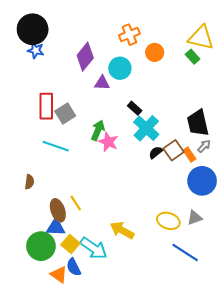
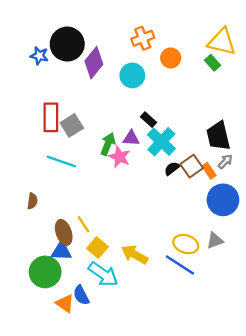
black circle: (33, 29) -> (67, 44), moved
purple triangle: (102, 83) -> (131, 138), moved
yellow square: (70, 244) -> (97, 248), moved
blue line: (185, 252) -> (180, 265), moved

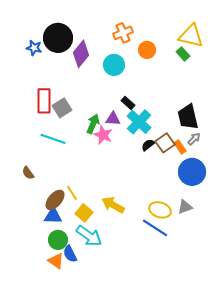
brown semicircle: (32, 201) -> (28, 173), turned 136
brown ellipse: (64, 232) -> (55, 200), turned 60
yellow arrow: (135, 255) -> (113, 205), moved
green circle: (45, 272) -> (58, 240), moved, size x0.7

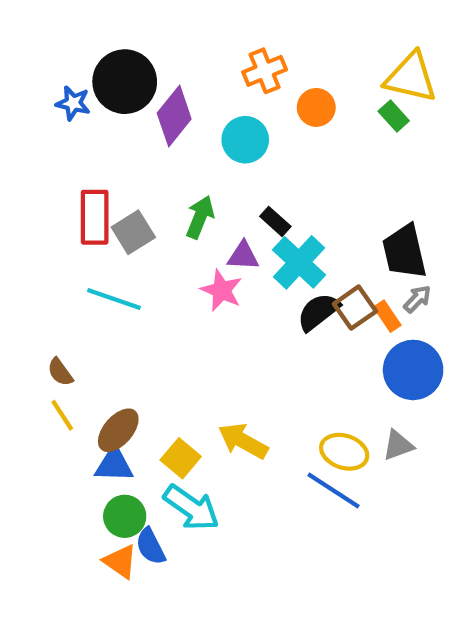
green arrow: (93, 124) -> (200, 217), moved
black semicircle: (148, 145) -> (318, 312), size x1.5
yellow line: (72, 193) -> (62, 415), moved

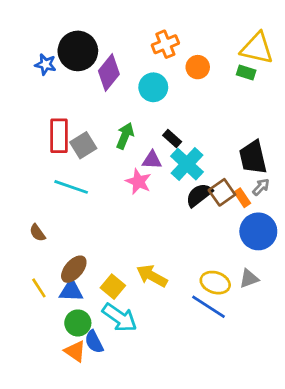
green rectangle: (394, 116) -> (246, 72), turned -30
yellow line: (62, 415) -> (39, 288), moved

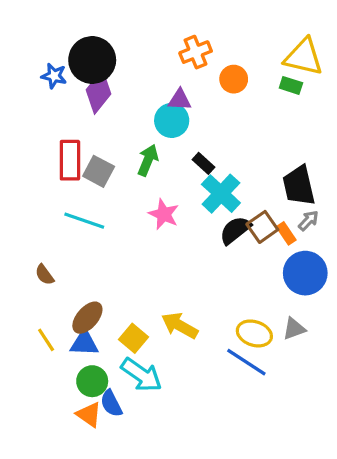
purple diamond: (109, 72) -> (99, 92), moved
cyan circle: (153, 87) -> (172, 120), moved
gray square: (83, 145) -> (99, 171), turned -30
purple triangle: (152, 160) -> (180, 100), moved

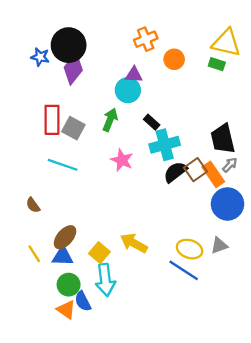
cyan cross: (221, 194) -> (165, 145), turned 32
orange rectangle: (286, 233) -> (213, 174), size x1.5
cyan arrow: (141, 375) -> (105, 280), turned 48

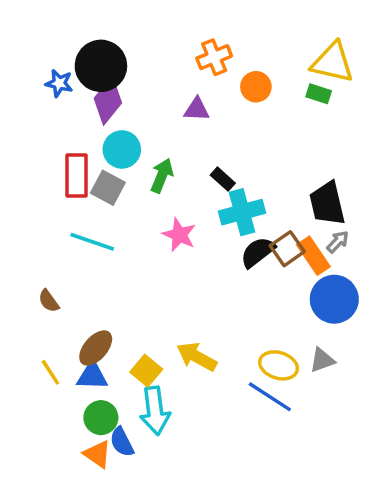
cyan circle: (128, 90) -> (122, 149), moved

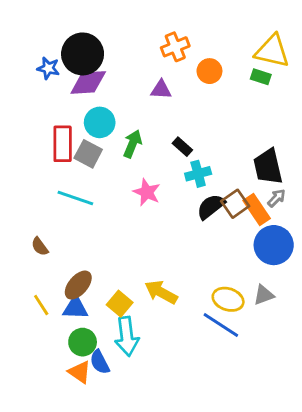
purple diamond: (108, 101) -> (88, 82), turned 48
cyan cross: (242, 212) -> (198, 174), size x0.7

